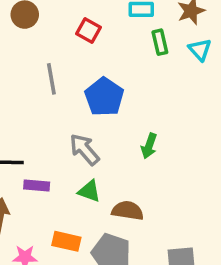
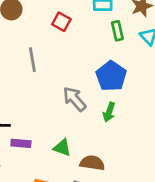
blue pentagon: (104, 97) -> (111, 76), moved
gray arrow: (84, 149) -> (74, 99), moved

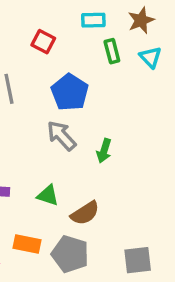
blue pentagon: (111, 76) -> (70, 92), moved
brown semicircle: (92, 163) -> (85, 213), turned 140

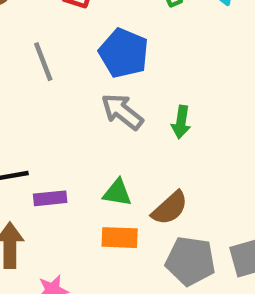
orange rectangle: (27, 244) -> (120, 238), moved
gray pentagon: (70, 254) -> (190, 261), moved

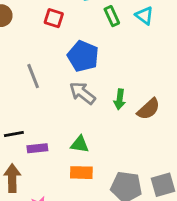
gray line: (43, 62) -> (33, 76), moved
brown semicircle: (170, 208) -> (149, 109), moved

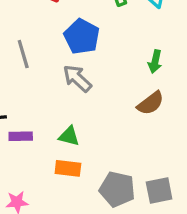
green arrow: (120, 99) -> (155, 61), moved

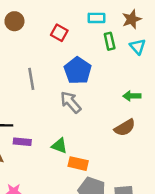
green arrow: (155, 61) -> (132, 96), turned 70
orange rectangle: (68, 168) -> (78, 164), moved

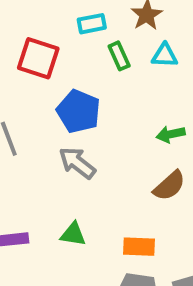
red square: (59, 33) -> (38, 58), size x1.5
cyan triangle: (138, 47) -> (165, 55), turned -35
orange rectangle: (78, 164) -> (139, 247), moved

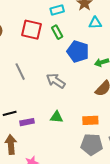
green rectangle: (119, 56) -> (57, 32), moved
blue pentagon: (79, 111) -> (78, 52), moved

